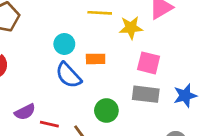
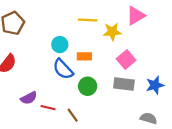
pink square: (149, 63) -> (126, 60), turned 36
green circle: (106, 111) -> (88, 86), moved

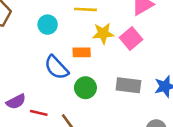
yellow star: (112, 32) -> (103, 33), moved
cyan circle: (60, 45) -> (48, 25), moved
pink square: (126, 60) -> (131, 38), moved

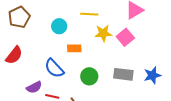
orange rectangle: (82, 52) -> (74, 48), moved
blue semicircle: (56, 67) -> (54, 68), moved

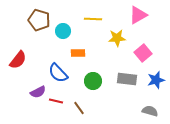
brown pentagon: (19, 17) -> (39, 20), moved, turned -30
yellow star: (103, 33) -> (117, 38), moved
pink square: (125, 37) -> (143, 53), moved

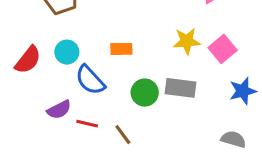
cyan circle: (63, 31) -> (67, 52), moved
yellow star: (117, 38) -> (187, 41), moved
gray rectangle: (127, 79) -> (180, 88), moved

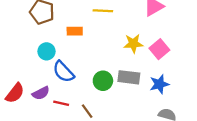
orange rectangle: (121, 49) -> (75, 31), moved
red semicircle: (28, 60) -> (15, 93), moved
blue star: (243, 91) -> (159, 84), moved

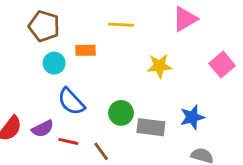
pink square: (159, 49) -> (222, 65), moved
cyan circle: (46, 51) -> (54, 63), moved
gray rectangle: (129, 77) -> (151, 127), moved

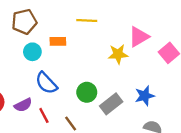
pink triangle: (185, 19) -> (139, 37), moved
brown pentagon: (44, 26) -> (24, 22), turned -30
gray rectangle: (151, 127) -> (111, 104), turned -45
red line: (68, 141) -> (44, 115), turned 49

